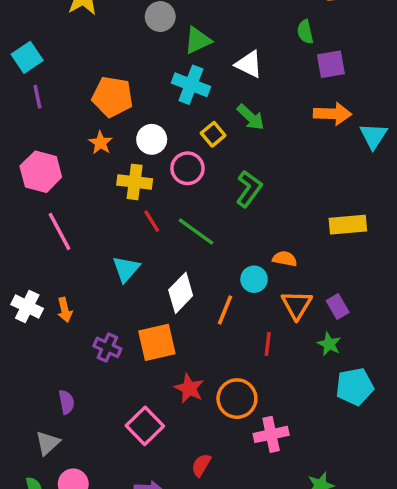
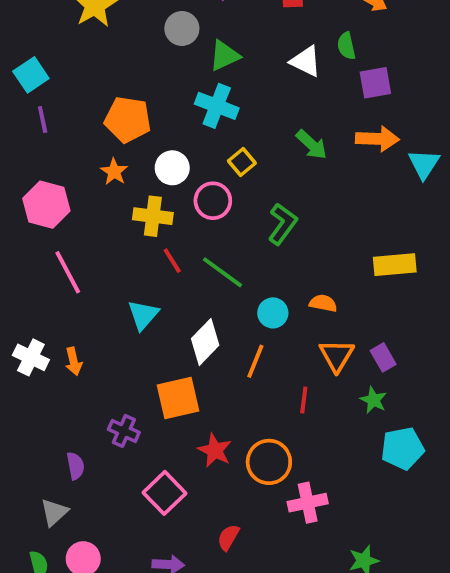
white triangle: (249, 64) -> (306, 61), moved
green arrow: (251, 117) -> (312, 145), moved
cyan circle: (254, 279) -> (273, 313), moved
purple cross: (107, 347) -> (124, 431), moved

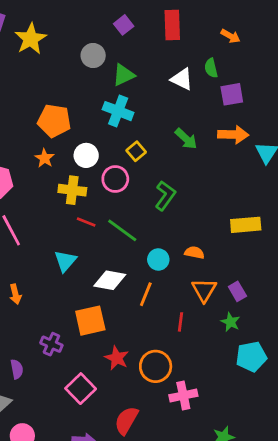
red line: (172, 261) -> (86, 222), turned -36
white diamond: (205, 342) -> (110, 280), turned 56
red semicircle: (228, 537) -> (126, 420), size x1.5

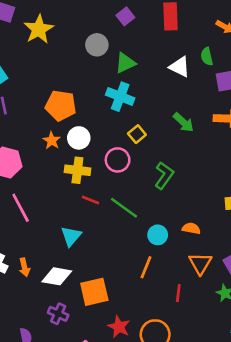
white circle: (86, 155) -> (79, 138), moved
white diamond: (110, 280) -> (57, 276), moved

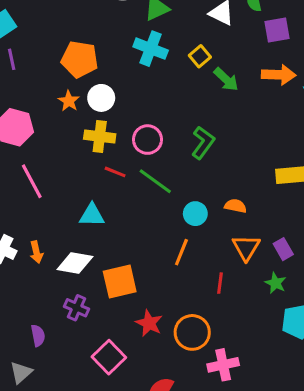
yellow square: (137, 134) -> (200, 56), moved
pink circle: (118, 160) -> (147, 140), moved
cyan triangle: (71, 236) -> (92, 215), turned 50

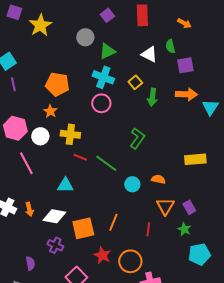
green arrow: (226, 79) -> (152, 97), turned 54
white circle: (101, 98) -> (40, 136), moved
pink circle: (147, 140) -> (101, 103), moved
orange line: (181, 252) -> (113, 222), moved

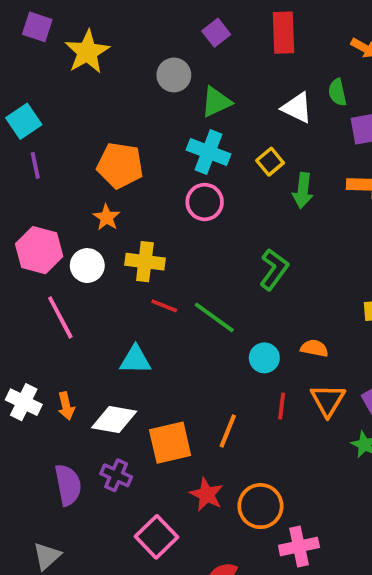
red line: (148, 229) -> (282, 406), moved
purple semicircle: (30, 263) -> (68, 485), moved, size x1.5

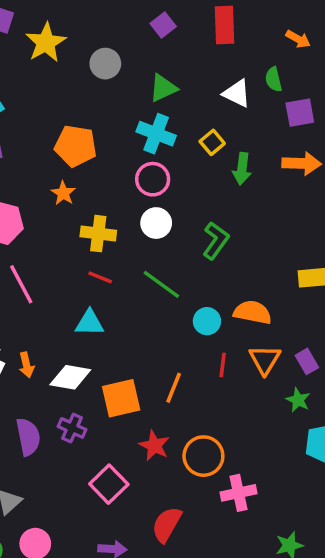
gray circle: (174, 75) -> (105, 64), moved
white circle: (87, 266) -> (156, 223), moved
red line: (164, 306) -> (100, 277), moved
orange semicircle: (314, 348) -> (253, 312), size x1.5

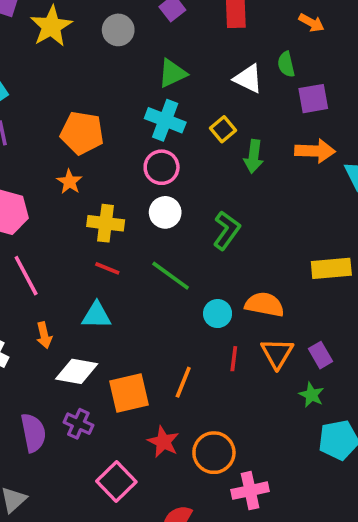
gray circle: (105, 64) -> (118, 30), moved
orange arrow: (26, 365) -> (44, 335), moved

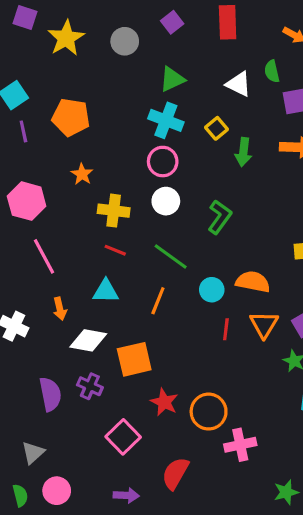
orange pentagon: (82, 133) -> (71, 117), moved
orange line: (183, 382) -> (158, 301), moved

